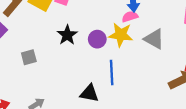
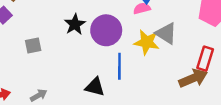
yellow star: (121, 35) -> (147, 42), moved
purple circle: (97, 39) -> (106, 30), size x1.6

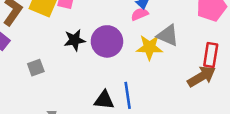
black star: (75, 24) -> (75, 40), turned 30
blue line: (119, 66) -> (128, 95), moved

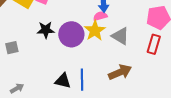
yellow star: (149, 47) -> (95, 31), moved, turned 30
red rectangle: (211, 55) -> (154, 44), moved
brown arrow: (202, 77) -> (120, 72), moved

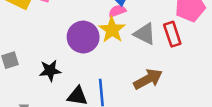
black star: (46, 30) -> (50, 71), moved
red rectangle: (154, 44) -> (172, 34), moved, turned -30

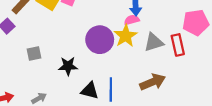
gray triangle: (145, 34) -> (154, 42), turned -50

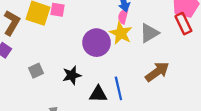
pink semicircle: (132, 20) -> (123, 16), turned -48
red rectangle: (178, 45) -> (183, 24), moved

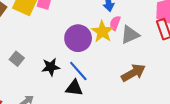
pink semicircle: (123, 16) -> (115, 23), moved
gray square: (36, 71) -> (17, 59), turned -32
blue line: (118, 88) -> (78, 71), moved, turned -35

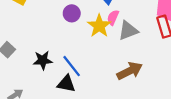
purple circle: (78, 38) -> (72, 13), moved, size x0.6

